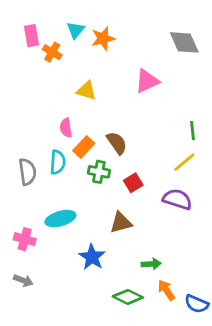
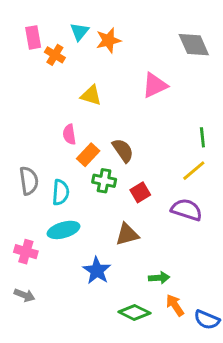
cyan semicircle: (58, 162) -> (61, 192), moved

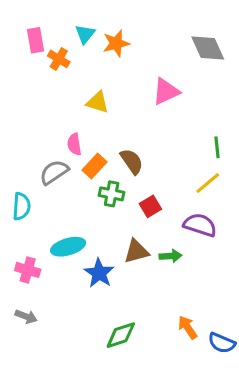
gray semicircle: (29, 181) -> (54, 172), moved, turned -116
cyan semicircle: (61, 192) -> (22, 206), moved
blue star: (97, 271) -> (99, 273), moved
green arrow: (159, 278) -> (171, 256), moved
green diamond: (134, 312) -> (121, 335), moved, turned -44

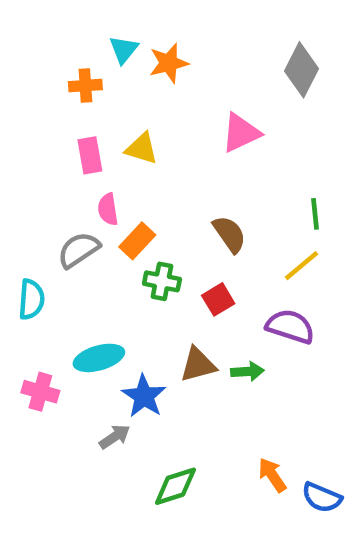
pink rectangle: (35, 40) -> (90, 155), moved
gray diamond: (208, 48) -> (301, 70), turned 51
orange cross: (59, 59) -> (85, 86), turned -35
brown semicircle: (132, 161) -> (229, 234), moved
gray arrow: (26, 317) -> (115, 437), moved, turned -55

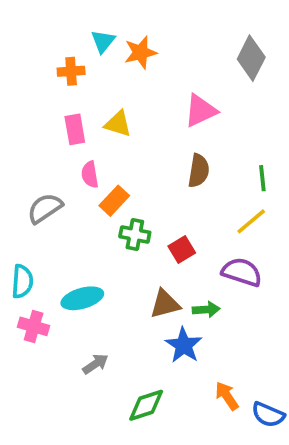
brown semicircle: (229, 234) -> (199, 171), moved, turned 44
gray semicircle: (79, 250) -> (45, 208), moved
cyan semicircle: (31, 299) -> (22, 281), moved
blue star: (144, 396) -> (184, 345), moved

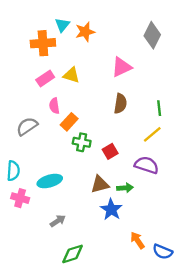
orange cross: (71, 71) -> (43, 43), size x1.5
pink rectangle: (75, 129) -> (45, 78), turned 66
green diamond: (146, 405) -> (73, 254), moved

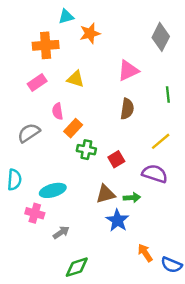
cyan triangle: (62, 25) -> (66, 17), moved, turned 35
pink rectangle: (45, 78) -> (37, 83), moved
green line: (159, 108) -> (168, 95), moved
pink cross: (20, 198) -> (35, 213), moved

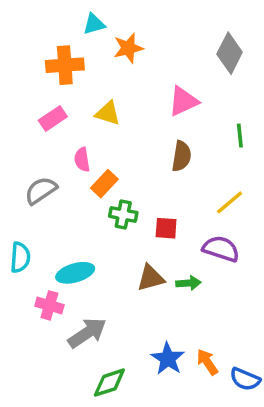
red square: (116, 159) -> (166, 228), turned 35
blue star: (118, 220) -> (168, 359), moved
gray arrow: (61, 232) -> (87, 333), size x1.6

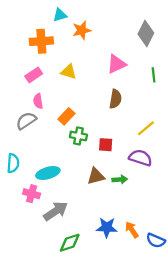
green line: (240, 136) -> (154, 75), moved
pink semicircle: (82, 160) -> (38, 101), moved
blue star: (168, 359) -> (107, 227), turned -30

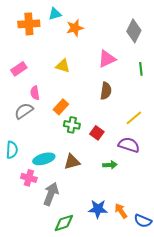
orange cross: (41, 41) -> (29, 24), moved
pink rectangle: (34, 75) -> (19, 69), moved
red square: (106, 145) -> (97, 133), turned 32
brown triangle: (96, 176) -> (72, 162), moved
gray arrow: (56, 211) -> (51, 194), turned -35

